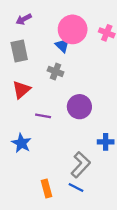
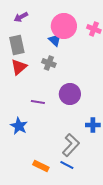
red triangle: (21, 90) -> (19, 67), moved
orange rectangle: (46, 189) -> (41, 166), turned -49

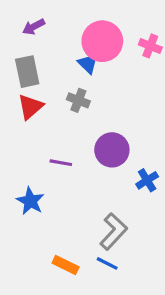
blue cross: (93, 125) -> (147, 180), moved, turned -32

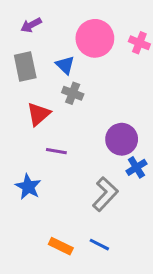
blue triangle: (88, 64) -> (65, 65), moved
red triangle: (30, 107) -> (39, 114), moved
purple circle: (112, 150) -> (122, 139), moved
gray L-shape: (114, 231) -> (105, 194), moved

